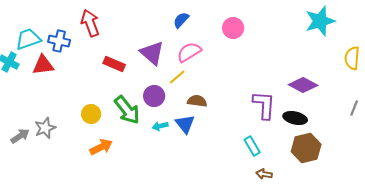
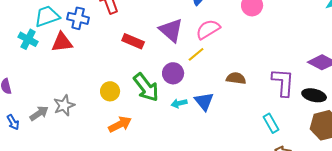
brown semicircle: (197, 101) -> (236, 78), moved

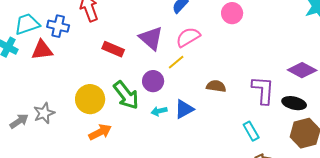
yellow circle: (110, 91) -> (90, 99), size x1.5
blue triangle: (204, 101) -> (184, 109), turned 40

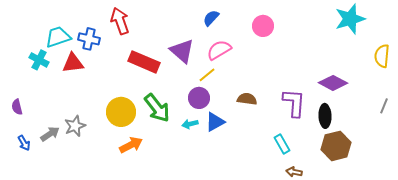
red rectangle: (113, 49) -> (144, 62), size x1.4
purple circle: (153, 81) -> (199, 98), moved
black ellipse: (294, 103) -> (325, 116), turned 75

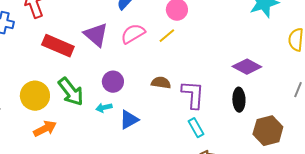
yellow line: (207, 75) -> (167, 36), moved
purple L-shape: (294, 103) -> (193, 95), moved
blue triangle: (215, 122) -> (129, 120), moved
brown hexagon: (336, 146) -> (268, 131), moved

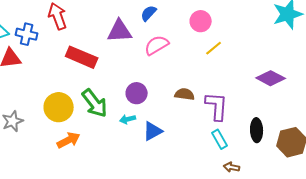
purple triangle: (96, 35) -> (120, 31), moved, turned -44
yellow line: (167, 36) -> (214, 48), moved
black ellipse: (239, 100) -> (257, 130), moved

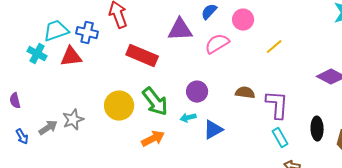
pink circle: (201, 21) -> (243, 20), moved
orange arrow: (69, 140) -> (153, 139), moved

